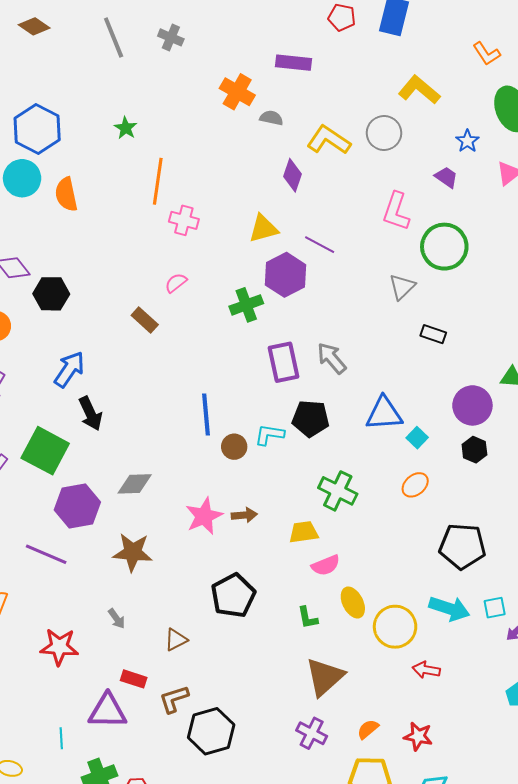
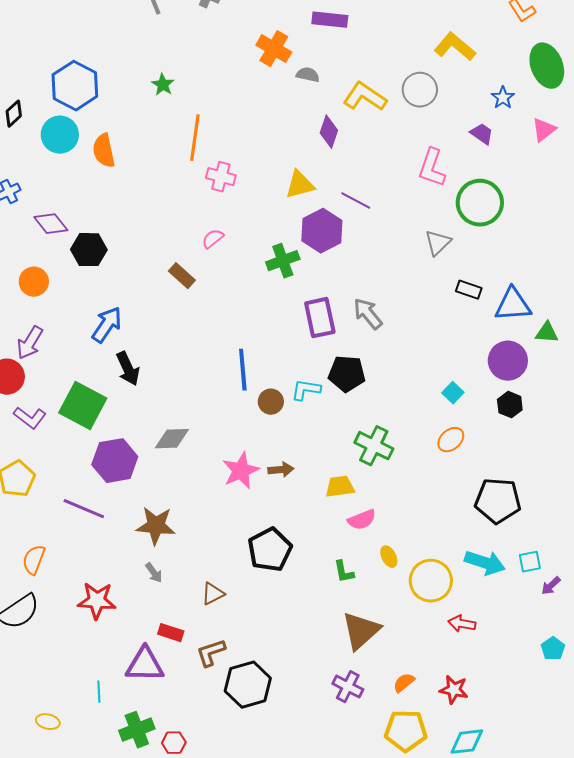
blue triangle: (384, 414) -> (513, 305), moved
brown star: (133, 552) -> (156, 526), moved
yellow ellipse: (353, 603) -> (389, 557), size x0.7

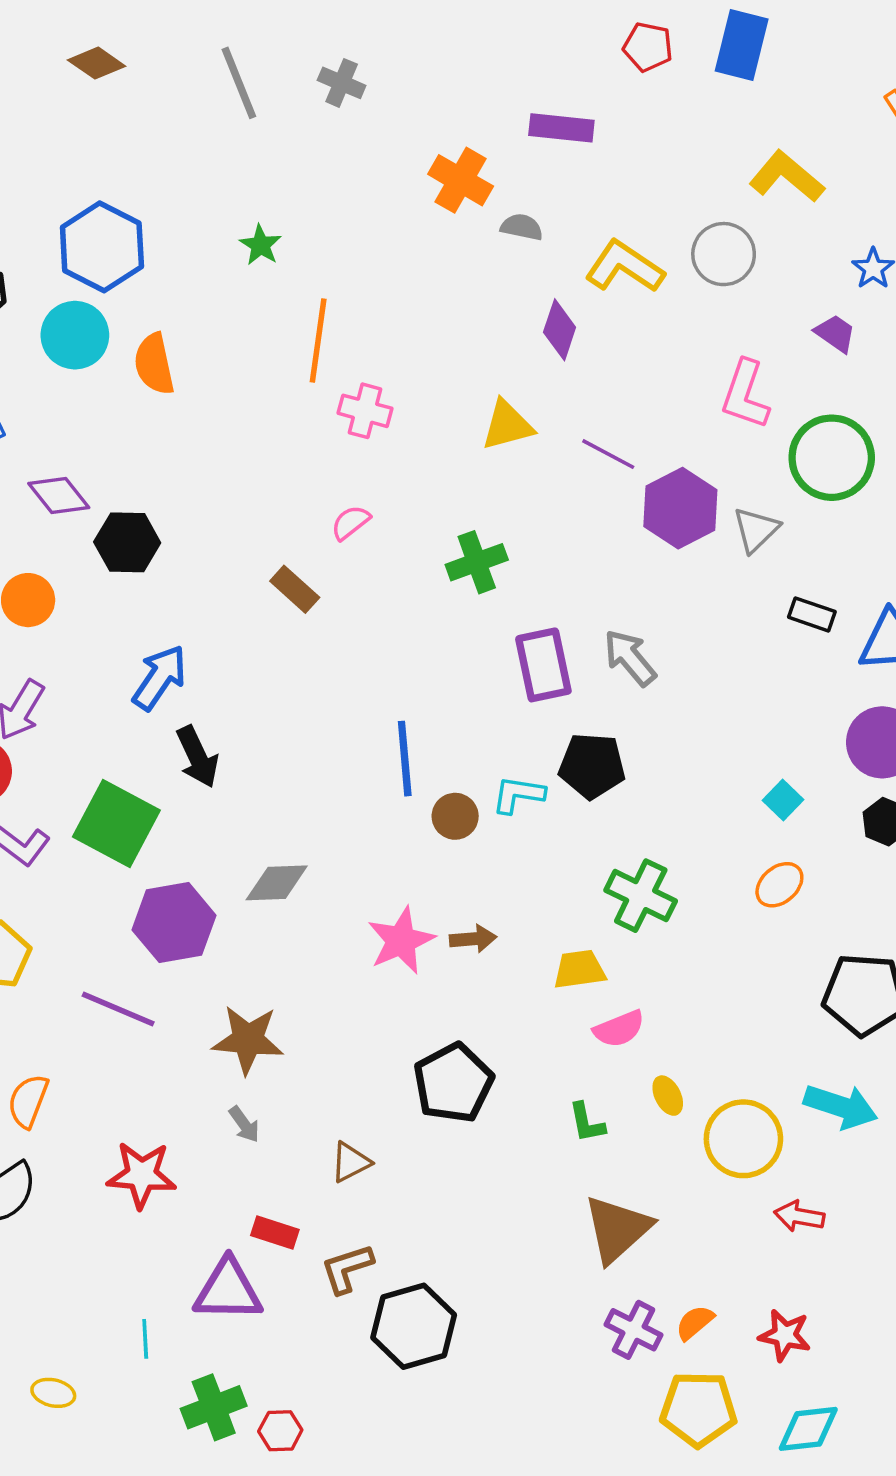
purple hexagon: (322, 231) -> (680, 508), moved
purple cross: (348, 687) -> (633, 1330), moved

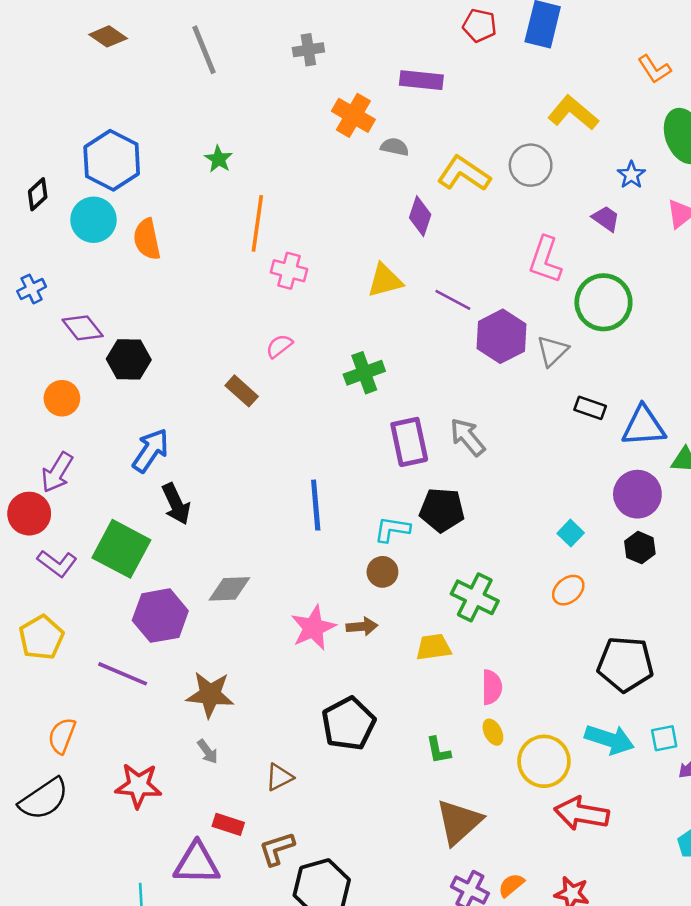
gray cross: (342, 83) -> (308, 50), moved, turned -32
brown circle: (455, 816) -> (382, 572), moved
pink semicircle: (619, 1029) -> (492, 687), moved, turned -68
red arrow: (799, 1216) -> (582, 813), size x1.6

